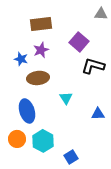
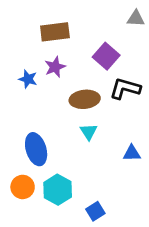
brown ellipse: (38, 78) -> (85, 99), moved

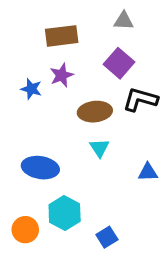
gray triangle: (136, 18) -> (124, 21), moved
blue ellipse: (36, 149) -> (40, 168), turned -64
orange circle: (23, 187) -> (25, 230), moved

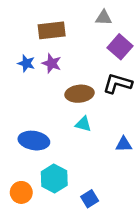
purple square: (119, 63) -> (120, 47), moved
purple star: (62, 75) -> (52, 63), turned -30
blue star: (31, 89) -> (26, 63), moved
cyan triangle: (99, 148) -> (83, 124), turned -42

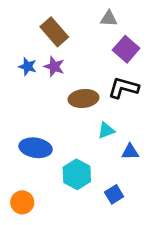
brown rectangle: (52, 30) -> (54, 32), turned 56
cyan triangle: (83, 124) -> (106, 130), moved, turned -36
cyan hexagon: (54, 179) -> (77, 174), moved
blue square: (90, 199) -> (114, 194), moved

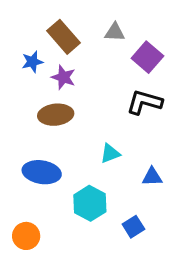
gray triangle: (109, 19) -> (115, 32), moved
blue star: (28, 67) -> (32, 62), moved, turned -30
brown ellipse: (83, 98) -> (56, 115), moved
cyan triangle: (106, 130) -> (110, 154), moved

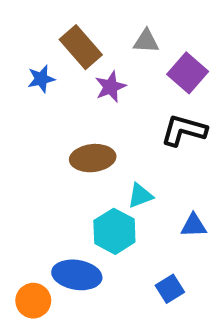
purple star: (63, 77) -> (110, 87), moved, turned 30
brown ellipse: (56, 115) -> (93, 158), moved
blue ellipse: (42, 172) -> (77, 275), moved
cyan hexagon: (90, 203) -> (114, 231), moved

